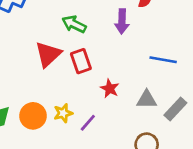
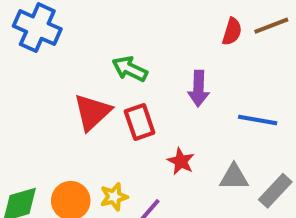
purple arrow: (122, 21) -> (199, 89), moved

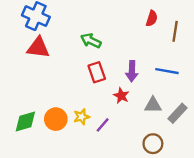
brown line: (271, 26) -> (175, 31), moved, turned -60
purple arrow: (199, 89) -> (132, 71), moved
red triangle: (92, 112) -> (38, 48), moved, turned 50

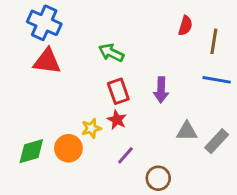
blue line: (167, 71) -> (217, 80), moved
red star: (121, 96) -> (117, 120), moved
yellow star: (82, 117) -> (91, 128), moved
brown circle: (153, 144) -> (158, 178), moved

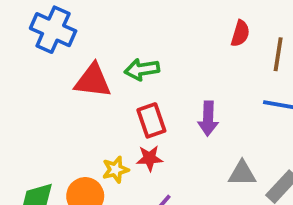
green arrow: (111, 53) -> (142, 69), turned -35
red triangle: (47, 61) -> (93, 81), moved
red star: (117, 120) -> (149, 158), turned -30

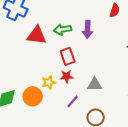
purple arrow: (208, 119) -> (88, 29), moved
gray triangle: (242, 173) -> (95, 84), moved

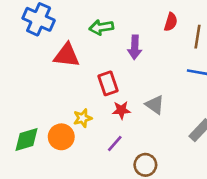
green arrow: (63, 29) -> (101, 27), moved
red star: (67, 76) -> (121, 110), moved
gray triangle: (95, 84) -> (155, 105), moved, turned 35

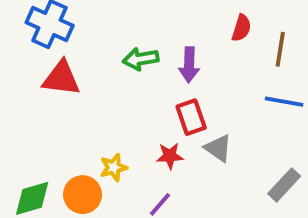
green arrow: (101, 27) -> (141, 59), moved
red triangle: (67, 55) -> (61, 78), moved
red rectangle: (108, 83) -> (191, 117), moved

